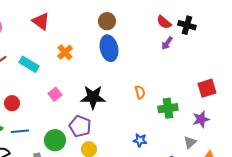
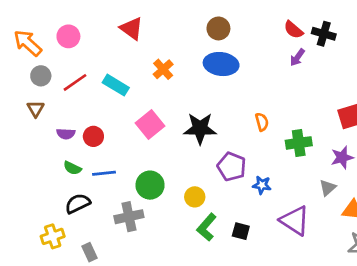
blue ellipse: (109, 48) -> (221, 64), turned -70
pink square: (55, 94) -> (150, 125), size x1.5
purple pentagon: (80, 126) -> (232, 167), moved

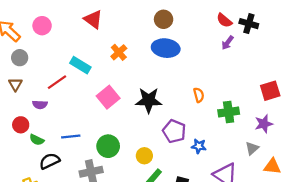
red line: (75, 82) -> (57, 82), moved
red circle: (93, 136) -> (21, 125), moved
green semicircle: (72, 168) -> (37, 140), moved

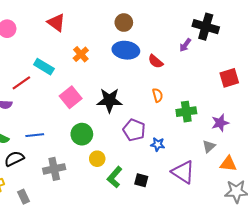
red semicircle: (224, 20) -> (156, 61), moved
black cross: (249, 24) -> (206, 27), size x1.4
red square: (270, 91) -> (229, 78), moved
green circle: (108, 146) -> (82, 134), moved
yellow circle: (144, 156) -> (97, 159), moved

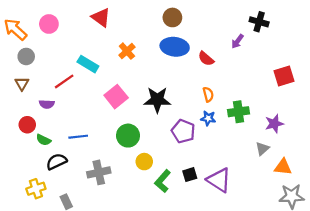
black cross: (206, 27) -> (259, 22), size x0.7
blue star: (158, 144) -> (208, 118), moved
purple triangle: (183, 172) -> (219, 180), moved
black square: (141, 180) -> (190, 175), moved, turned -32

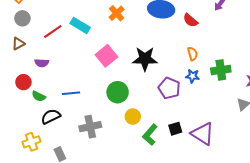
red line: (64, 81) -> (53, 31), moved
brown triangle: (22, 84) -> (18, 44), turned 32

